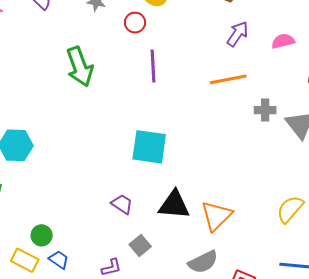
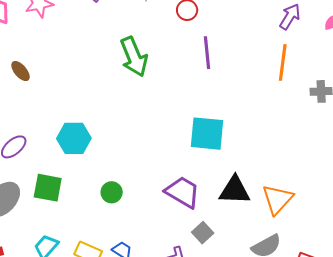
orange line: (228, 79) -> (283, 62), turned -69
purple trapezoid: (122, 204) -> (183, 192), size x1.6
green circle: (42, 235) -> (112, 192), moved

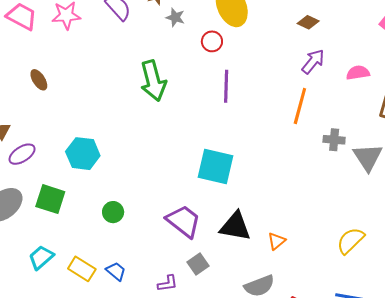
orange triangle: (277, 199) -> (277, 241), size x0.6

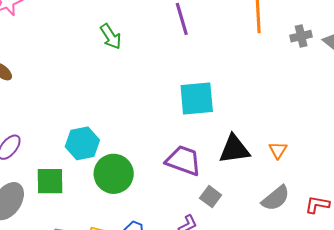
green arrow: (153, 81) -> (111, 37), size x0.7
cyan hexagon: (83, 154) -> (82, 143), moved
green circle: (113, 212) -> (114, 174), size x1.8

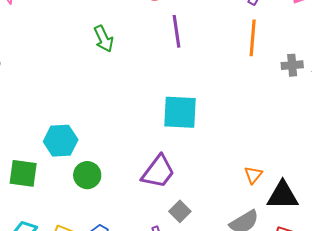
black triangle: (234, 149) -> (283, 195), moved
purple trapezoid: (183, 160) -> (158, 172), turned 99
green circle: (114, 174) -> (87, 175), size x0.7

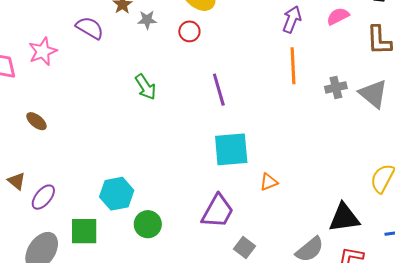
purple line: (176, 31) -> (219, 90), moved
orange triangle: (253, 175) -> (269, 182), moved, turned 36

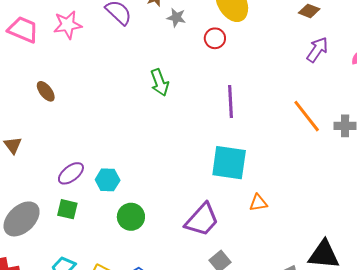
orange line: (293, 66) -> (307, 116), moved, turned -48
cyan hexagon: (117, 194) -> (108, 180), size x0.7
purple ellipse: (43, 197) -> (71, 173), moved
green square: (84, 231) -> (67, 209), size x0.7

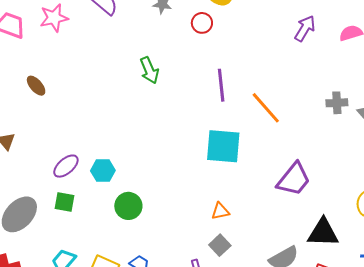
orange line: (307, 116) -> (266, 108), moved
orange triangle: (258, 203) -> (220, 211), moved
purple trapezoid: (202, 220) -> (294, 179), moved

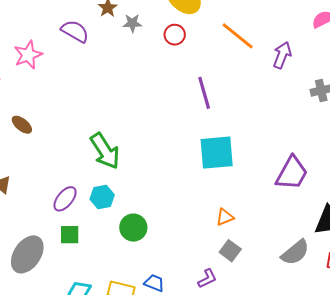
purple arrow: (305, 28) -> (282, 55), moved
green arrow: (149, 70) -> (105, 151), moved, size x1.4
orange line: (266, 108) -> (238, 36), moved

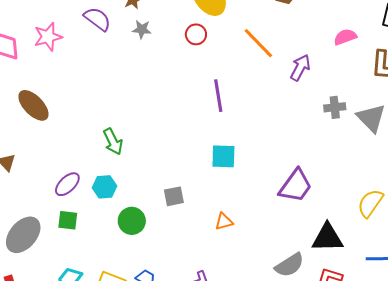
gray star: (132, 23) -> (142, 29), moved
brown ellipse: (22, 125) -> (33, 105), size x1.6
green arrow: (105, 151) -> (113, 141), size x0.7
cyan square: (217, 153) -> (223, 156), size x0.7
gray square: (230, 251) -> (174, 196), moved, turned 35

